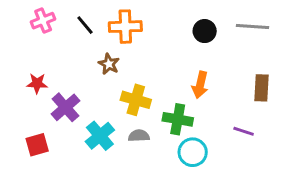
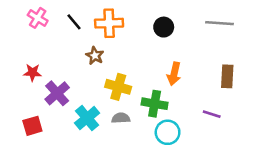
pink cross: (43, 21) -> (38, 18), turned -36
black circle: (205, 31) -> (164, 27), moved

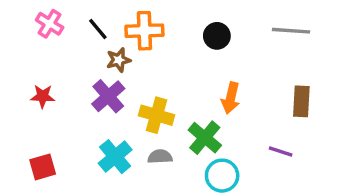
brown star: (95, 56) -> (119, 60), moved, turned 30
purple cross: (57, 93) -> (108, 96), moved
green cross: (155, 104) -> (205, 138), turned 30

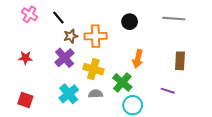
orange cross: (144, 31) -> (96, 36), moved
red square: (43, 167) -> (25, 100), turned 35

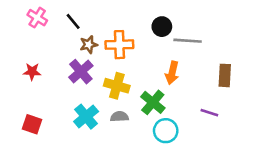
gray line: (174, 19) -> (188, 41), moved

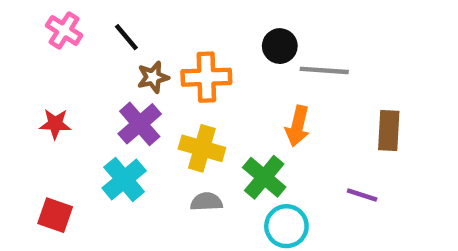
cyan cross: (86, 117) -> (124, 179), moved

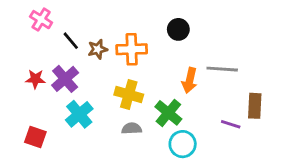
black line: (126, 37) -> (71, 41), moved
gray line: (324, 70) -> (222, 69), moved
purple cross: (140, 124) -> (65, 79), moved
brown rectangle: (389, 131) -> (255, 106), moved

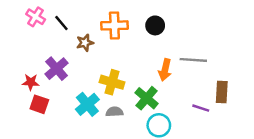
black line: (71, 41) -> (61, 23), moved
orange cross: (132, 49) -> (114, 25), moved
red star: (35, 79) -> (31, 82), moved
cyan cross: (79, 114) -> (87, 104), moved
red square: (35, 137) -> (39, 104), moved

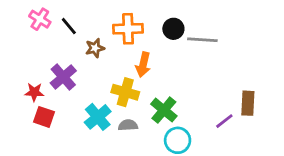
gray line: (193, 60) -> (202, 40), moved
orange arrow: (165, 70) -> (143, 65), moved
purple line: (201, 108) -> (224, 121), turned -56

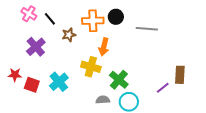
black circle: (173, 29) -> (116, 17), moved
purple cross: (63, 77) -> (36, 47), moved
red star: (34, 92) -> (15, 75), moved
cyan cross: (98, 117) -> (59, 82), moved
gray semicircle: (128, 125) -> (103, 100), moved

